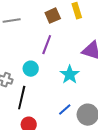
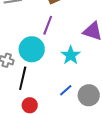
cyan circle: (31, 69) -> (32, 49), size x1.6

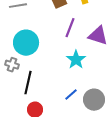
purple line: (48, 25) -> (70, 28), moved
cyan circle: (32, 49) -> (26, 43), moved

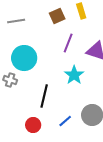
black line: (28, 83) -> (44, 96), moved
blue line: (71, 95) -> (65, 121), moved

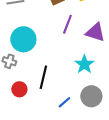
cyan star: (74, 75) -> (84, 64), moved
red circle: (33, 125) -> (19, 89), moved

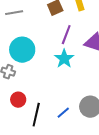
cyan star: (84, 64) -> (64, 59), moved
black line: (43, 77) -> (36, 115), moved

